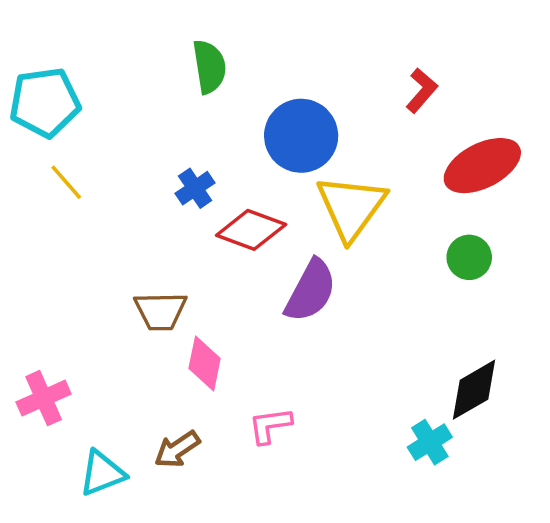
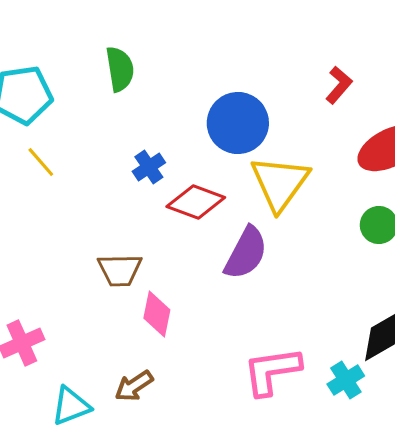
green semicircle: (209, 67) -> (120, 69), moved
pink L-shape: (270, 425) -> (272, 371), moved, size x1.6

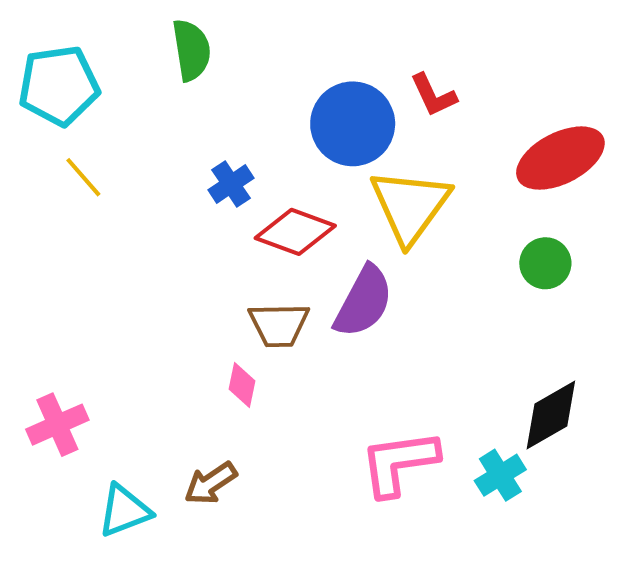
red L-shape: (339, 85) -> (433, 95), moved, turned 114
brown trapezoid: (120, 270) -> (279, 325), moved
pink diamond: (157, 314) -> (242, 385), size x0.7

